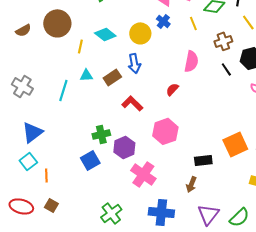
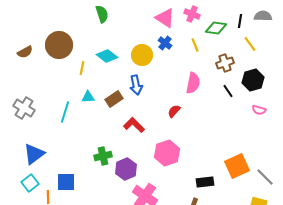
blue square: (90, 160) -> (66, 182), moved, turned 30

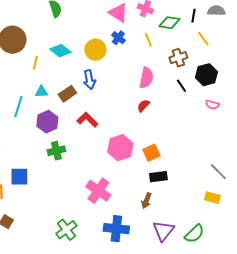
red semicircle: (174, 111) -> (143, 106), moved
orange square: (237, 166) -> (151, 153), moved, size x0.7
purple hexagon: (126, 169) -> (47, 122), moved

